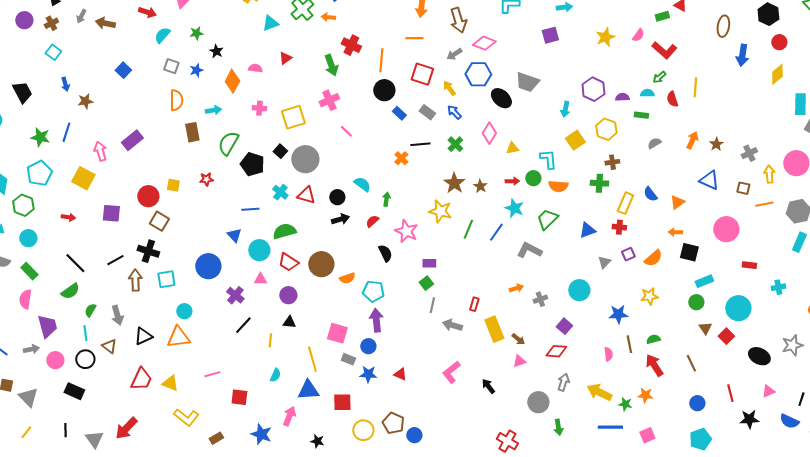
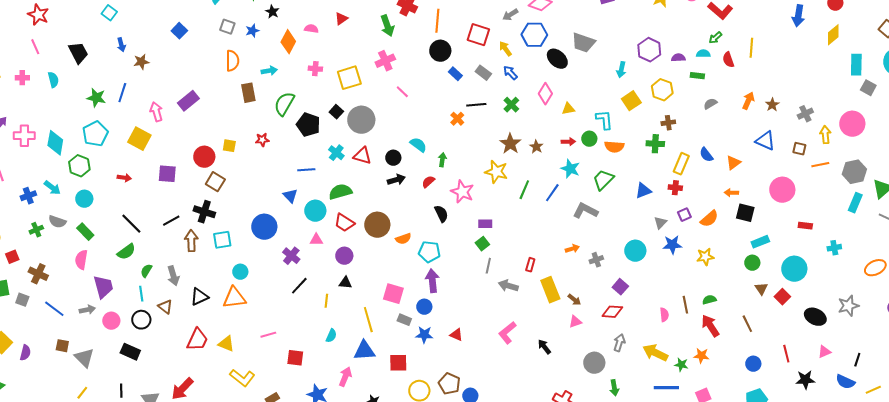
blue star: (618, 314) -> (672, 245), moved

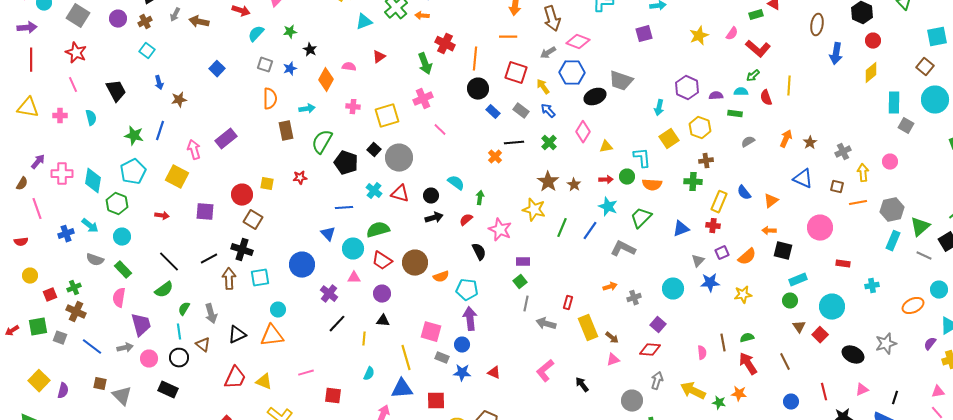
black ellipse: (557, 59) -> (595, 97), turned -65
pink circle: (852, 124) -> (890, 162), size x0.6
green cross: (36, 230) -> (74, 288), moved

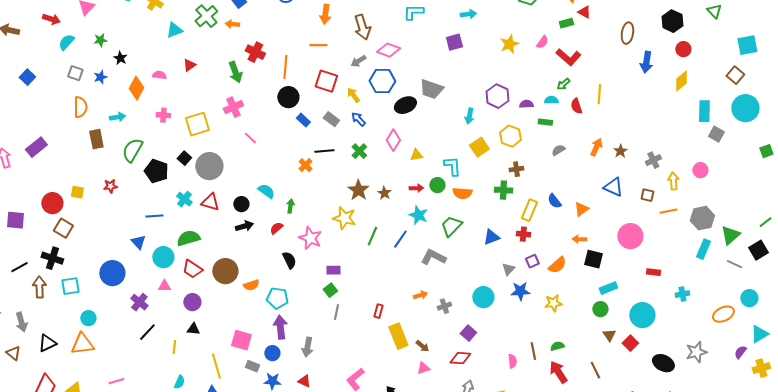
gray arrow: (546, 324) -> (307, 347), moved, turned -96

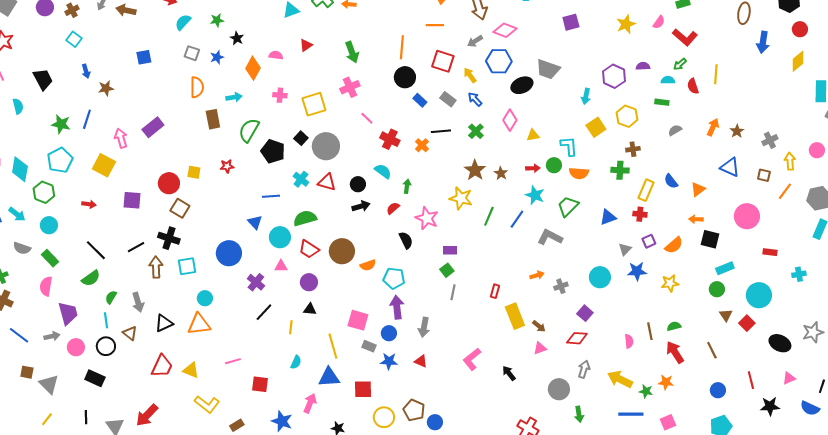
red cross: (255, 52) -> (390, 139), moved
blue square: (27, 77) -> (144, 57), turned 35
purple semicircle: (526, 104) -> (643, 66), moved
orange line: (668, 211) -> (785, 191), turned -42

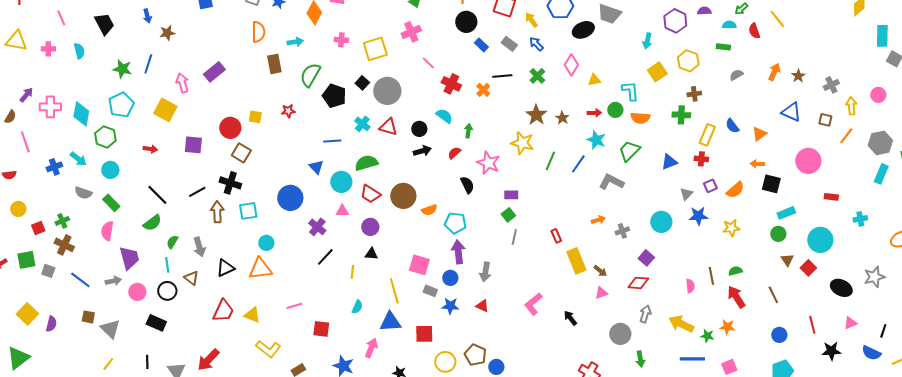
yellow line: (716, 74) -> (777, 19), turned -42
red rectangle: (495, 291) -> (556, 236), turned -40

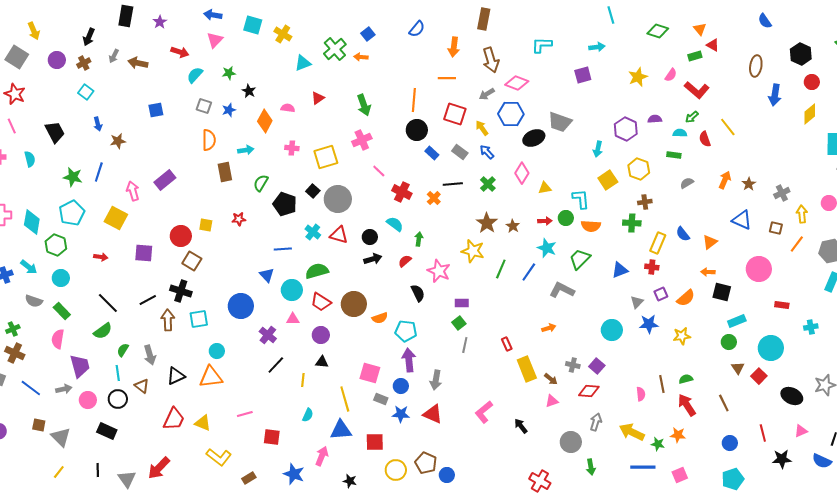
green semicircle: (310, 75) -> (261, 183), size x0.7
gray cross: (622, 231) -> (573, 365), moved, turned 32
red triangle: (482, 306) -> (433, 414), size x1.5

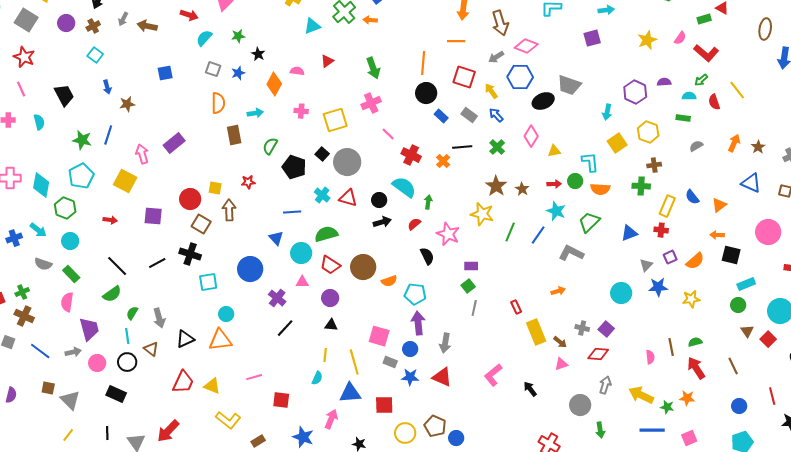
cyan semicircle: (395, 224) -> (404, 187), size x1.4
brown arrow: (168, 320) -> (229, 210), moved
yellow line: (303, 380) -> (325, 355), moved

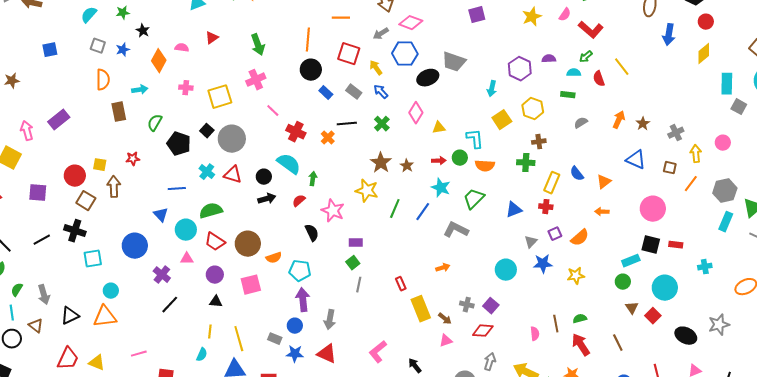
black square: (731, 255) -> (651, 245), moved
pink square: (379, 336) -> (251, 285), moved, turned -30

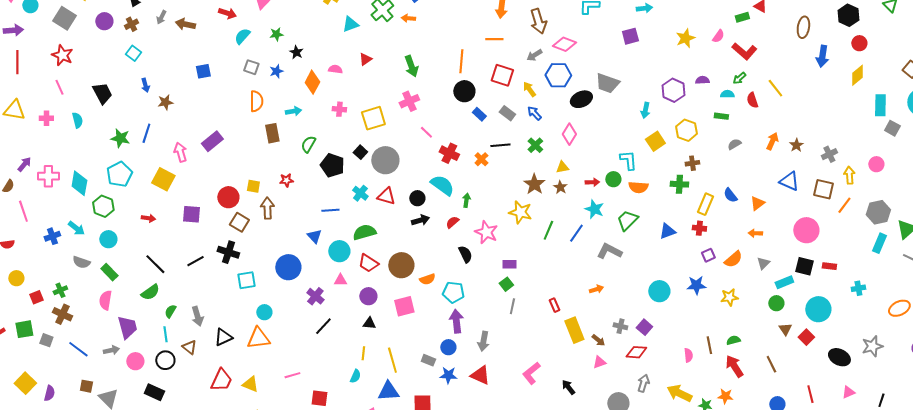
yellow triangle: (439, 128) -> (562, 167), moved
brown square: (670, 168) -> (823, 189), size x1.5
gray triangle: (531, 242) -> (763, 263), moved

